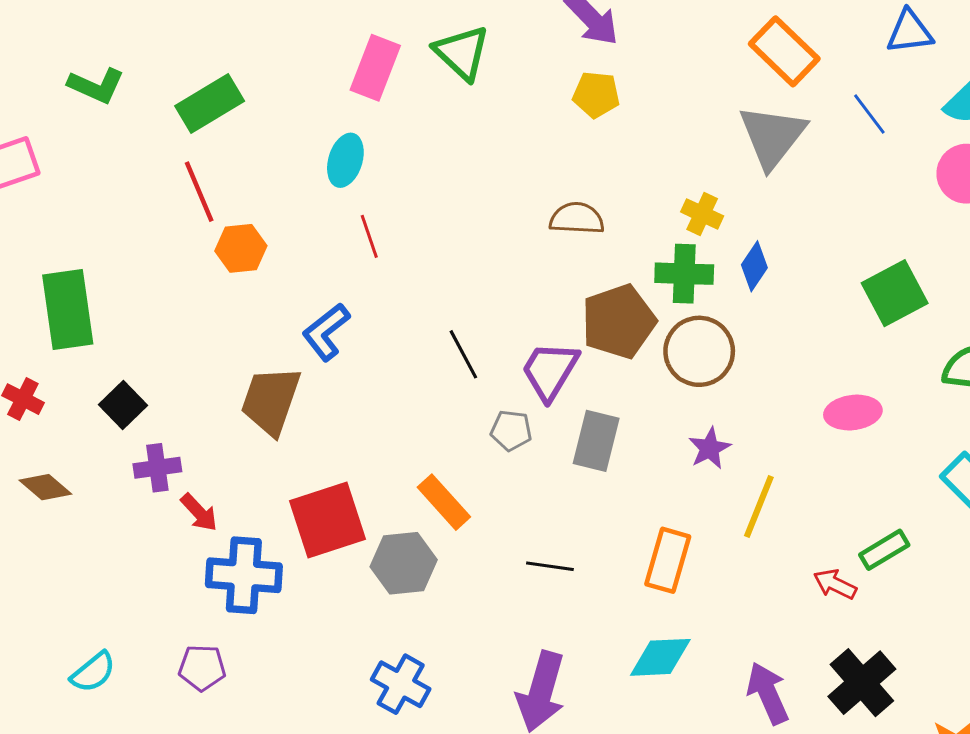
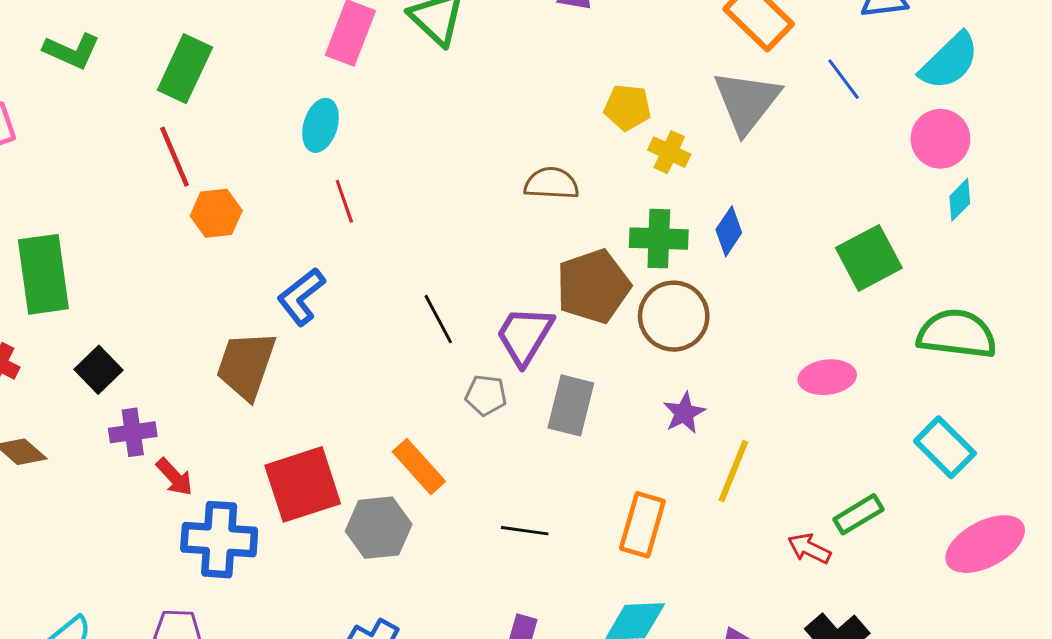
yellow pentagon: (596, 95) -> (627, 107), moved
green rectangle: (210, 104) -> (185, 69), turned -34
yellow cross: (702, 214) -> (669, 152), moved

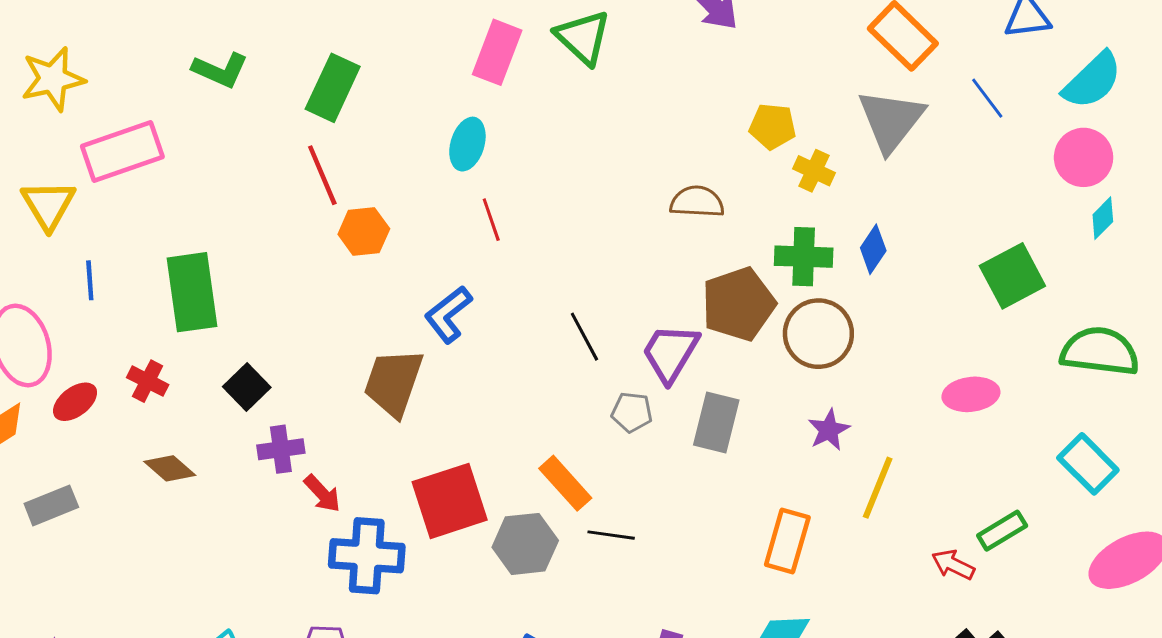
black line: (525, 531) -> (611, 535), moved

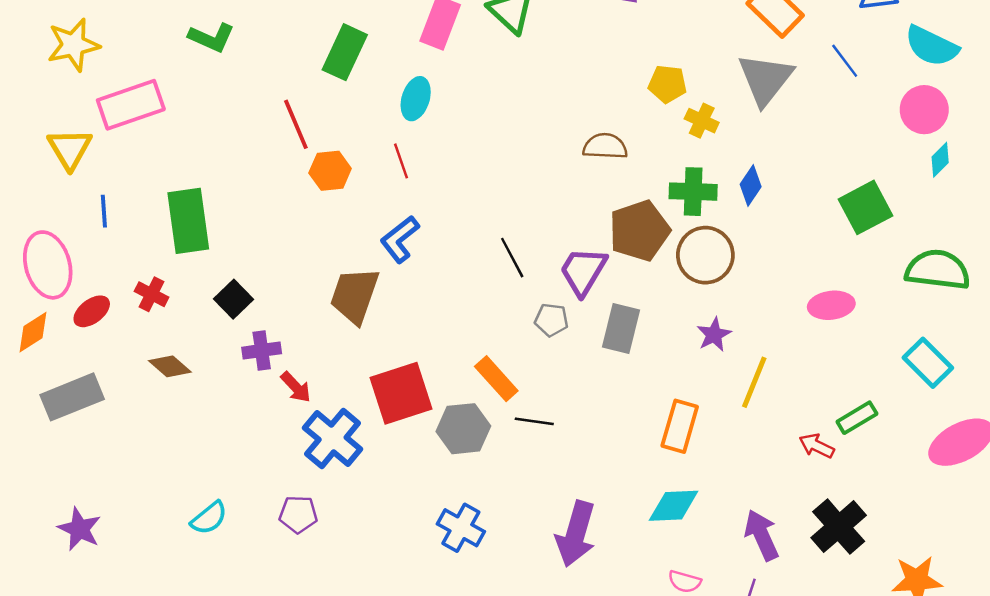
cyan semicircle: (1092, 80) -> (932, 46), turned 70
green rectangle: (333, 88) -> (345, 52), moved
red line: (491, 220) -> (401, 161), moved
gray rectangle: (51, 505) -> (72, 397), size x1.4
blue cross: (367, 556) -> (333, 438), turned 36

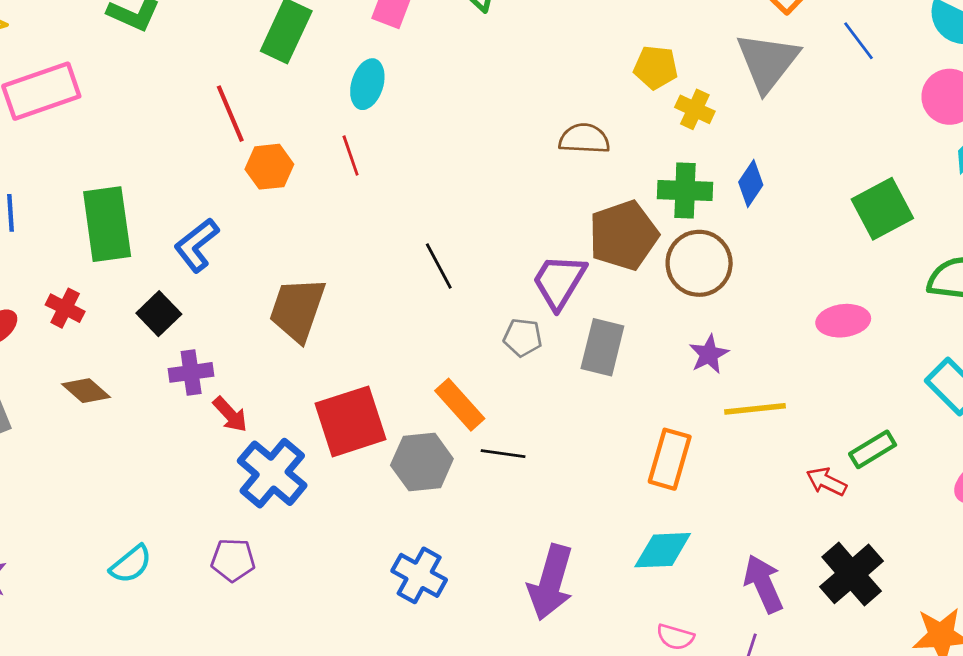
blue L-shape: (400, 239) -> (197, 245), moved
black line: (512, 258) -> (439, 266), moved
yellow line: (754, 382) -> (755, 409), turned 62

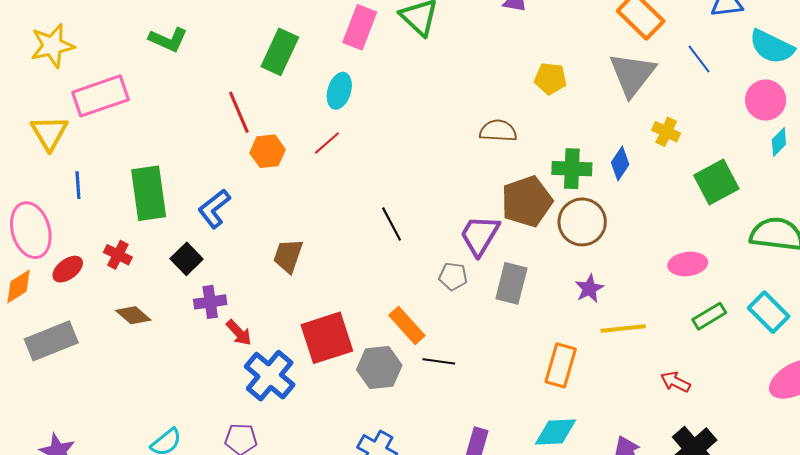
yellow cross: (695, 109) -> (666, 132), moved
red line: (351, 156) -> (327, 143), turned 68
brown trapezoid: (297, 309) -> (288, 256), size x0.7
green rectangle: (873, 449) -> (709, 316), moved

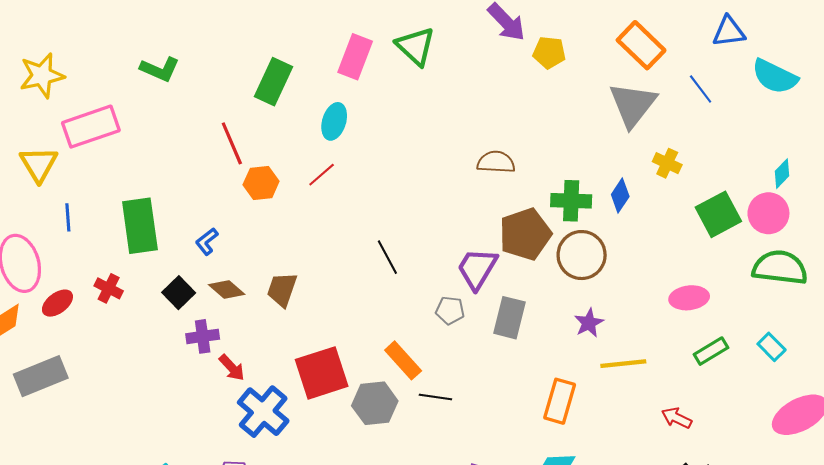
yellow pentagon: (550, 78) -> (549, 52), moved
pink circle: (766, 100) -> (768, 213), moved
blue L-shape: (214, 209) -> (207, 241), size x0.7
cyan rectangle: (769, 312) -> (772, 347), size x0.7
brown diamond: (133, 315) -> (227, 289), moved

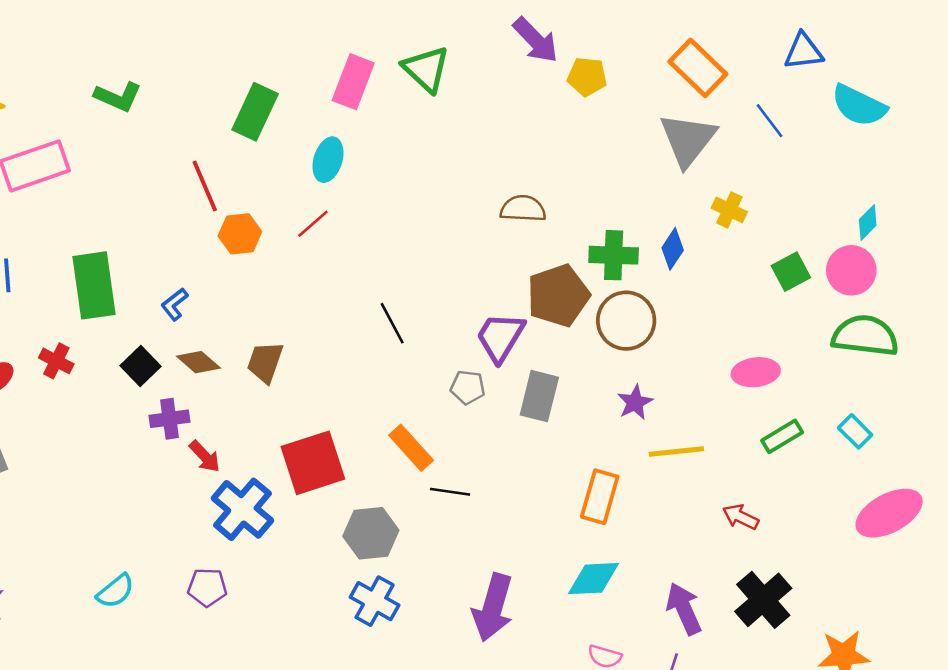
green square: (718, 214) -> (791, 272), size x0.7
gray hexagon: (375, 403) -> (371, 533), moved

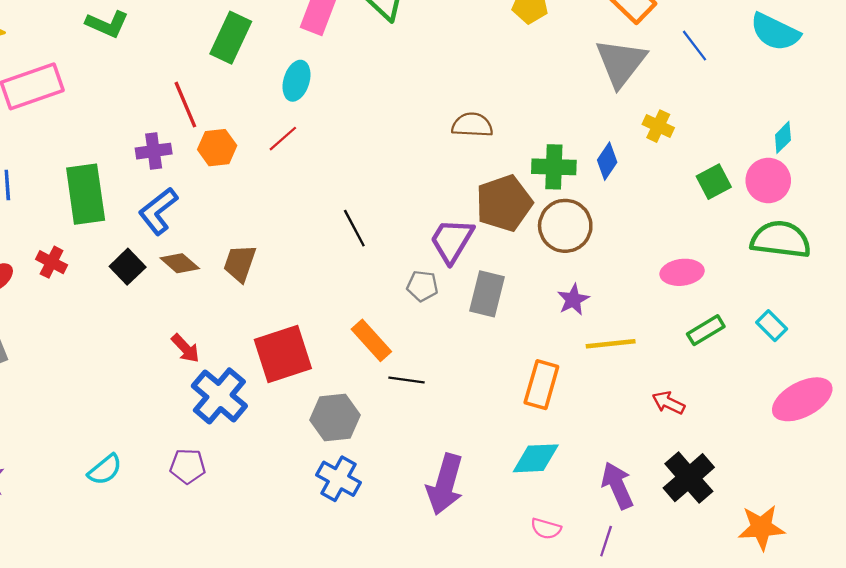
blue L-shape: (175, 304) -> (158, 211), size x1.6
purple cross: (170, 419) -> (154, 151), moved

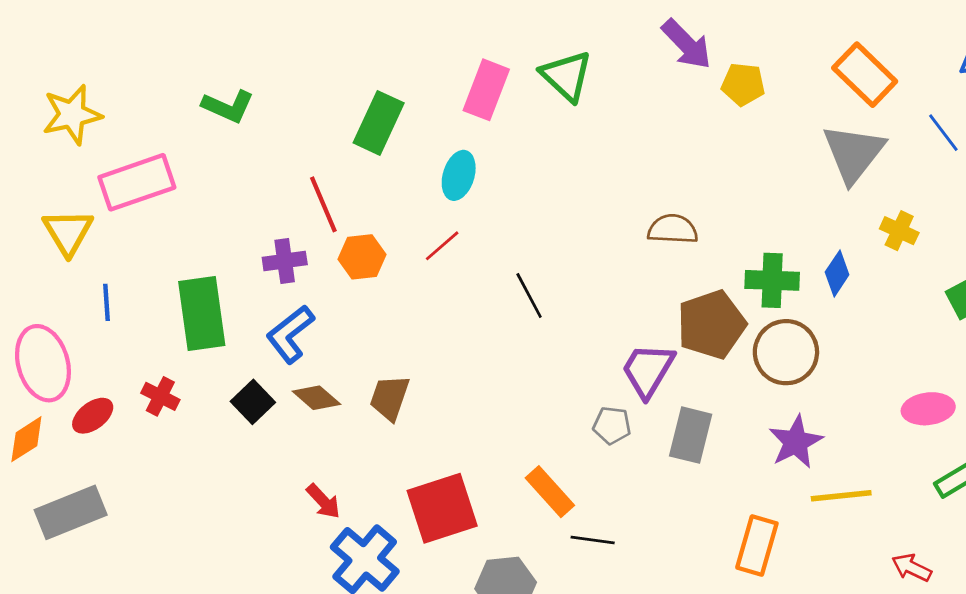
black line: (354, 228) -> (529, 296), moved
purple star: (573, 300) -> (796, 442), size x1.4

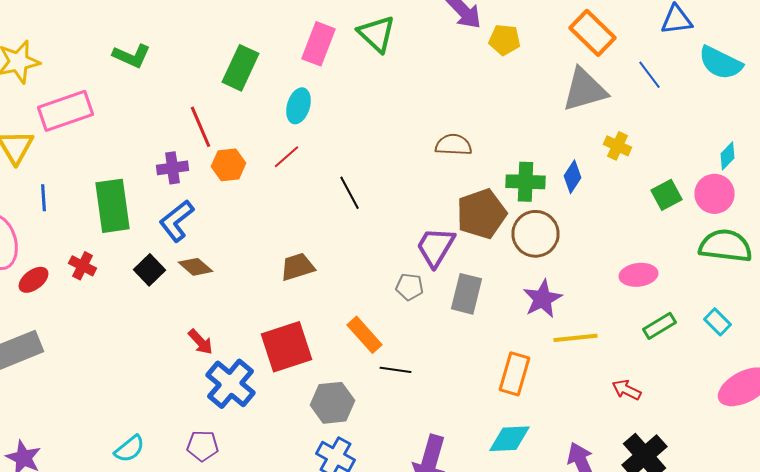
gray triangle: (854, 153) -> (584, 90), turned 36
brown trapezoid: (390, 398) -> (298, 267), moved, turned 54

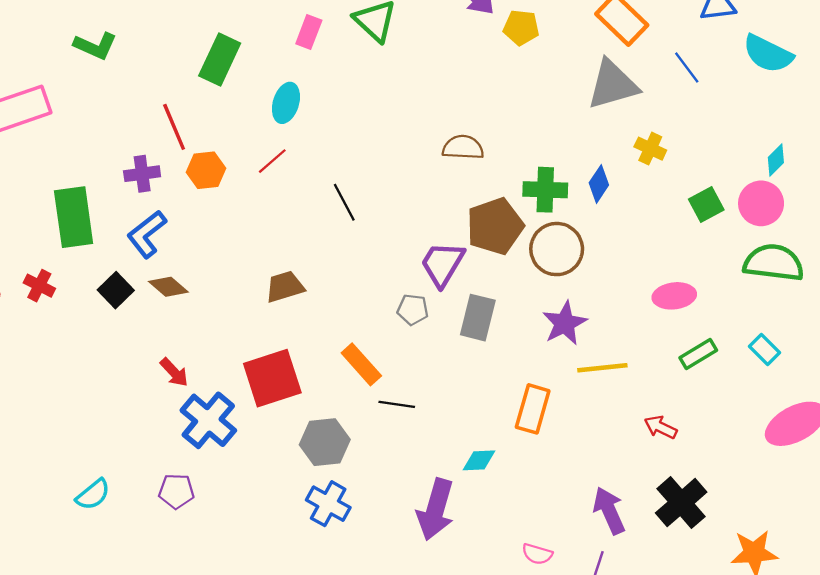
pink rectangle: (318, 44) -> (309, 32), size x0.7
cyan diamond: (510, 439) -> (479, 460), moved, size x0.7

